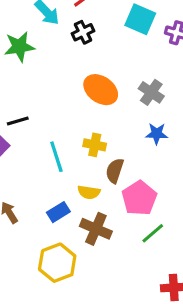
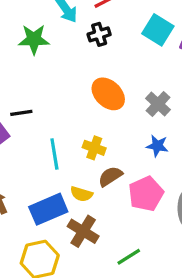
brown semicircle: (115, 171) -> (110, 176), turned 30
pink pentagon: (139, 198) -> (146, 194), moved
blue rectangle: (58, 212) -> (48, 209), size x1.6
green line: (153, 233) -> (129, 257), moved

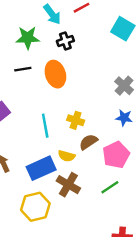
black cross: (99, 34) -> (65, 41), moved
orange ellipse: (108, 94) -> (55, 74), moved, turned 30
black line: (21, 113) -> (23, 69), moved
green line: (129, 257) -> (110, 187), moved

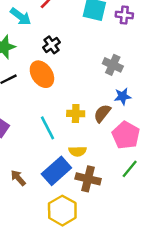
black cross: (65, 41) -> (52, 45), moved
brown semicircle: (88, 142) -> (102, 113), moved

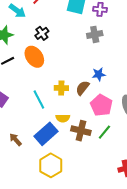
gray cross: (113, 65) -> (95, 34), moved, turned -35
brown cross: (88, 179) -> (81, 131), moved

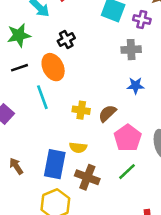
blue star: (99, 74) -> (136, 86), moved
cyan line: (39, 100) -> (42, 97), moved
brown cross: (81, 131) -> (87, 177), moved
blue rectangle: (46, 134) -> (55, 164), turned -45

